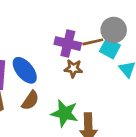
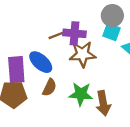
brown line: (93, 42) -> (57, 35), moved
brown star: (73, 68) -> (83, 54), size x1.6

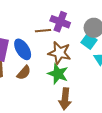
purple cross: (74, 33) -> (60, 22), moved
green star: (81, 94) -> (58, 74), moved

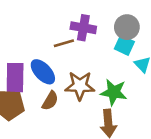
brown star: (59, 53) -> (80, 86), moved
green star: (58, 74) -> (114, 92), moved

